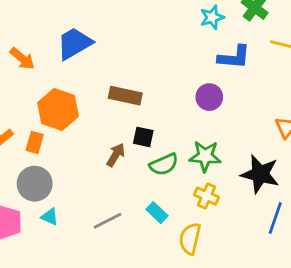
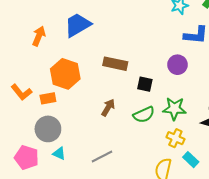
orange arrow: (22, 59) -> (39, 36), turned -108
black square: (143, 137) -> (145, 84), moved
orange rectangle: (35, 142) -> (48, 98), turned 63
cyan rectangle: (157, 213) -> (191, 160), moved

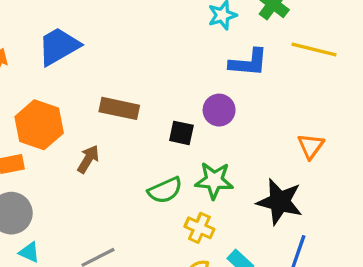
black square: (145, 84) -> (181, 133), moved
brown arrow: (108, 108) -> (88, 159), moved
yellow cross: (175, 138) -> (199, 228), moved

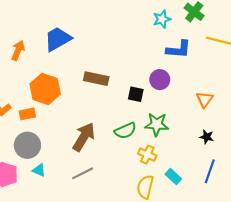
orange triangle: (311, 146) -> (205, 99), moved
brown arrow: (88, 159) -> (84, 137), moved, size x1.6
black star: (280, 202) -> (207, 137), moved, size x0.5

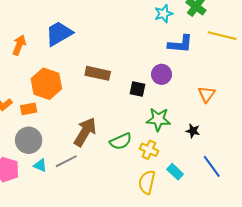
green semicircle: (125, 131) -> (121, 141), moved
black star: (207, 137) -> (193, 131), moved
blue line: (210, 171) -> (212, 166), turned -55
gray line: (83, 173) -> (66, 161), moved

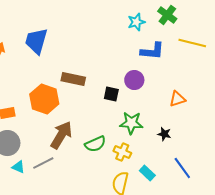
blue trapezoid: (59, 34) -> (36, 41), turned -44
orange hexagon: (46, 84) -> (44, 99), moved
orange triangle: (206, 94) -> (177, 99), turned 36

